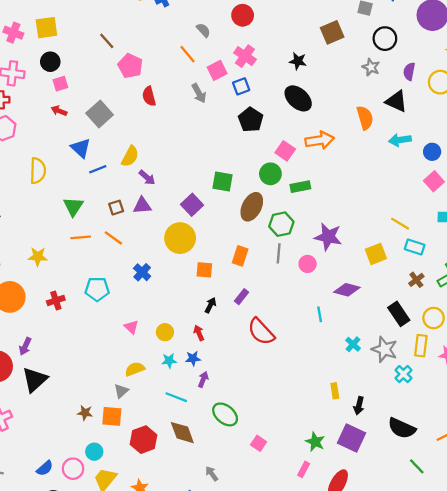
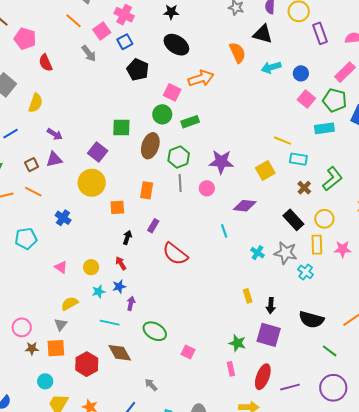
yellow semicircle: (130, 156) -> (35, 103), moved
pink circle: (73, 469) -> (22, 327), moved
pink rectangle: (304, 469) -> (231, 369), turned -32

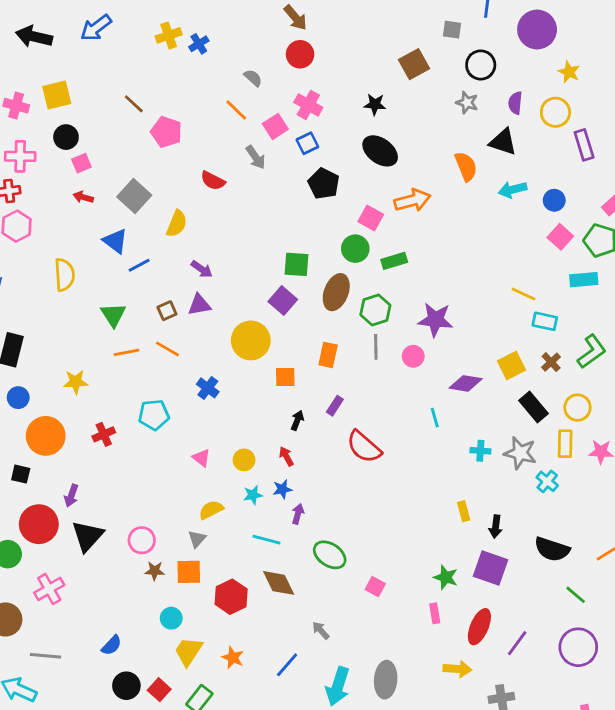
red semicircle: (46, 63) -> (213, 181), moved, turned -42
purple square: (98, 152) -> (283, 301), moved
yellow square: (265, 170) -> (512, 366), moved
cyan cross: (257, 253) -> (480, 451), turned -32
purple line: (290, 387) -> (517, 643), turned -42

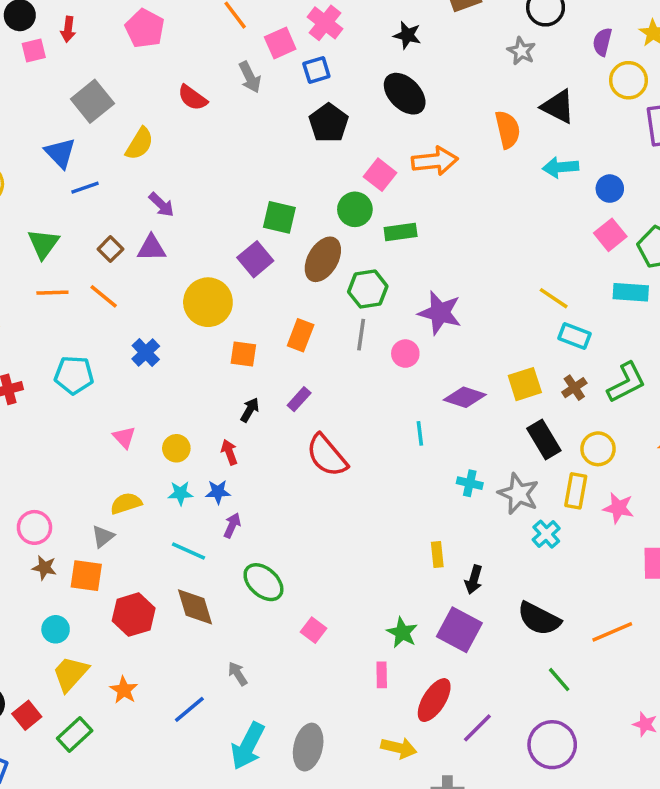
purple semicircle: (515, 103) -> (602, 42), moved
red arrow: (83, 197) -> (68, 29), moved, turned -108
brown square: (167, 311) -> (110, 249), turned -30

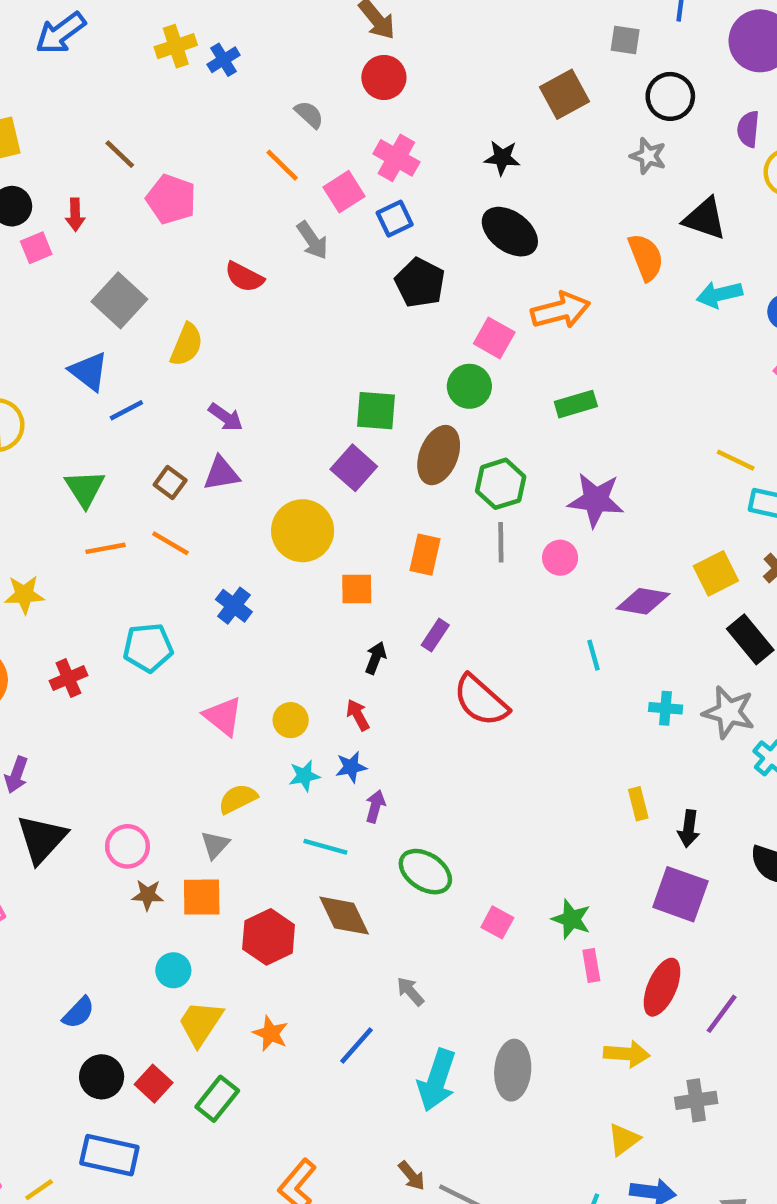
green rectangle: (401, 232) -> (576, 404), moved
pink triangle: (124, 437) -> (223, 716), size x1.4
green star: (402, 633) -> (571, 919), moved

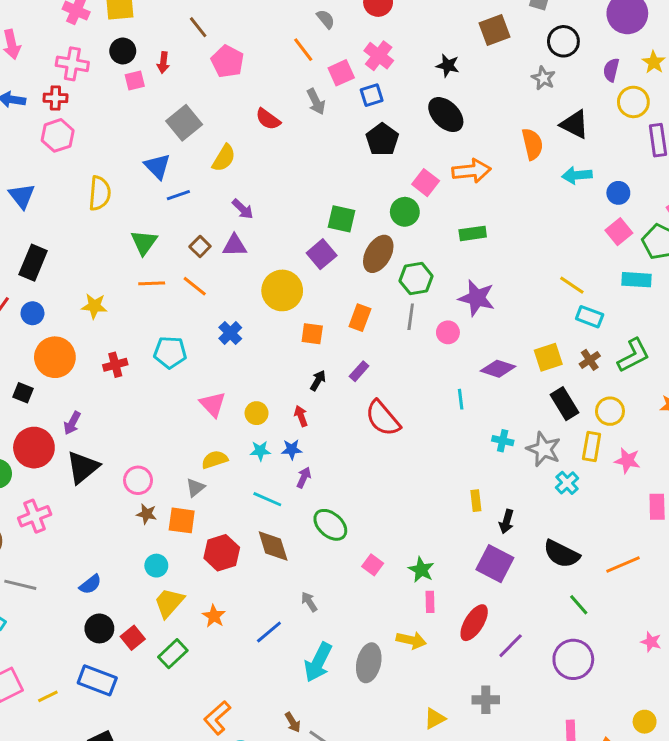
yellow arrow: (627, 1054) -> (411, 640), moved

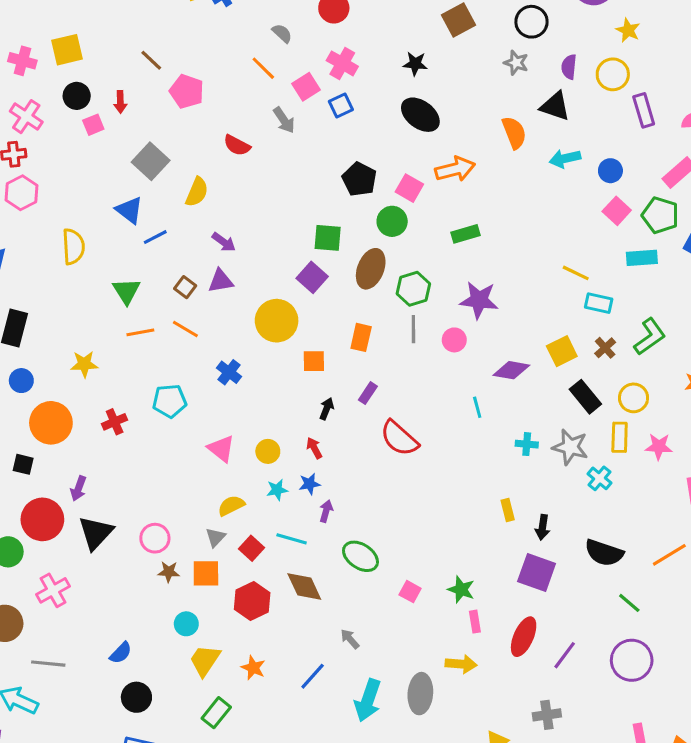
pink cross: (72, 64) -> (26, 117), turned 32
purple semicircle: (611, 70) -> (569, 67), moved
black pentagon: (382, 139) -> (359, 179), moved
red square: (133, 638) -> (252, 548), moved

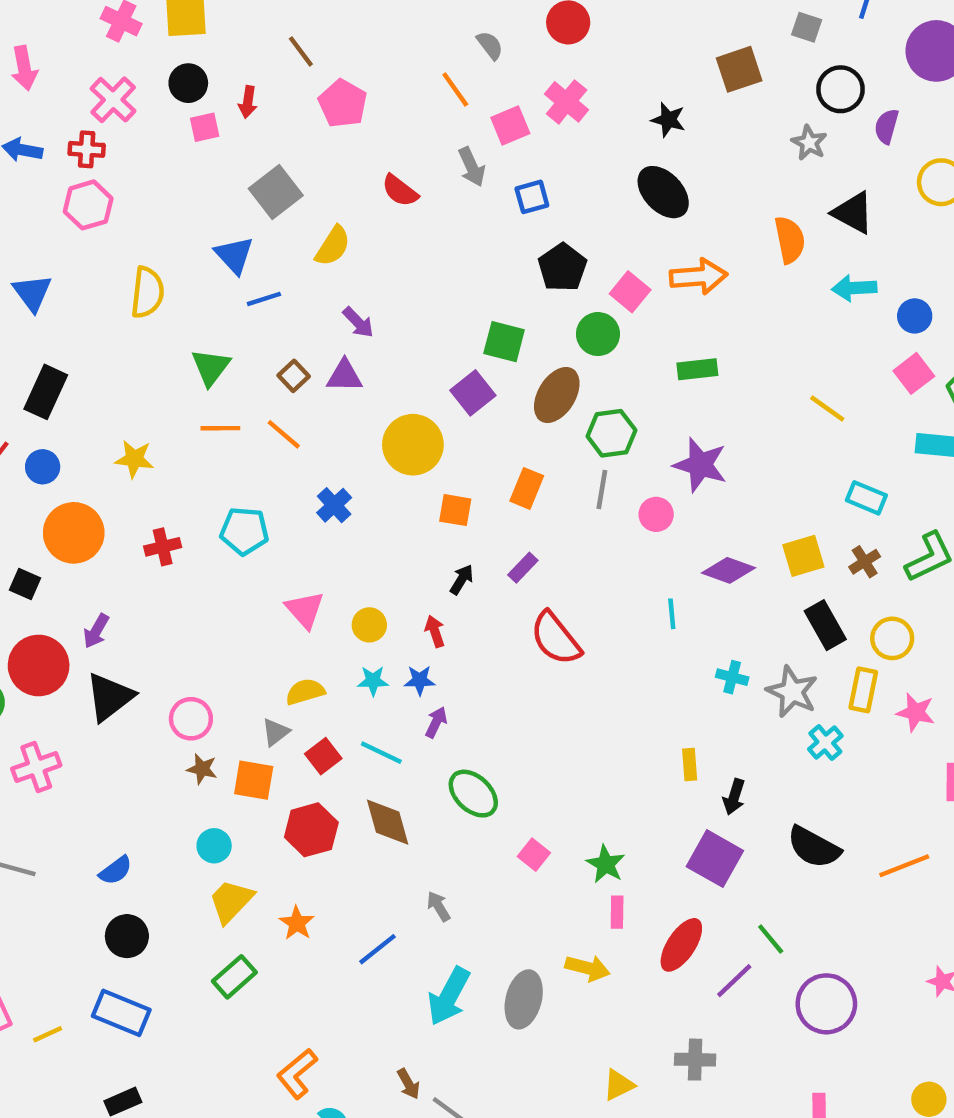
purple semicircle: (569, 67) -> (887, 126), moved
blue square: (341, 105) -> (532, 197), moved
yellow line: (576, 273) -> (827, 408), moved
green line: (629, 603) -> (771, 939), moved

